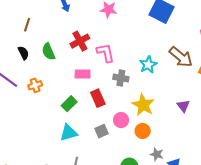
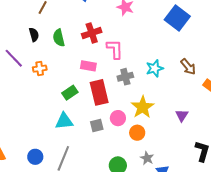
brown arrow: (181, 57) -> (188, 67), size x0.7
gray cross: (121, 78) -> (125, 77), turned -35
red rectangle: (98, 98) -> (99, 92), size x1.4

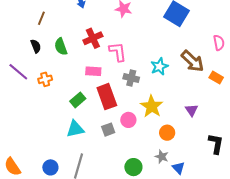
brown arrow: (188, 67) -> (193, 61), size x1.4
gray cross: (125, 77) -> (131, 78), turned 35
orange circle: (137, 133) -> (167, 133), moved

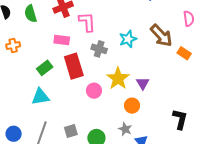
purple triangle: (192, 110) -> (143, 83), moved
gray square: (108, 130) -> (71, 131), moved

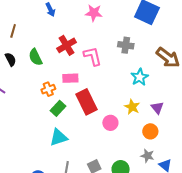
cyan star: (128, 39) -> (140, 77), moved
orange cross: (13, 45) -> (48, 89), moved
gray cross: (99, 49) -> (126, 45), moved
yellow star: (118, 78) -> (132, 107), size x0.7

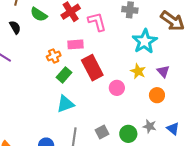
green semicircle: (35, 57) -> (39, 14), moved, turned -30
cyan star: (140, 77) -> (145, 41), size x1.4
gray star: (147, 156) -> (150, 126), moved

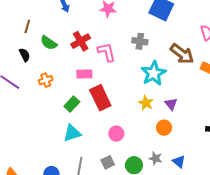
orange cross: (54, 56) -> (46, 80), moved
pink circle: (117, 88) -> (116, 134), moved

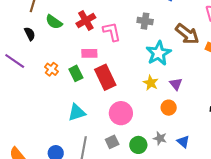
orange cross: (46, 80) -> (51, 69), moved, turned -32
green rectangle: (72, 104) -> (76, 73), moved, turned -70
pink circle: (116, 134) -> (121, 113), size x1.5

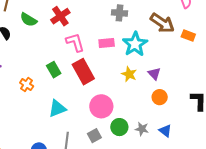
pink L-shape: (112, 32) -> (75, 42), moved
pink rectangle: (89, 53) -> (107, 43), moved
orange cross: (51, 69) -> (27, 85), moved
orange circle: (169, 108) -> (160, 97), moved
green circle: (138, 145) -> (119, 127), moved

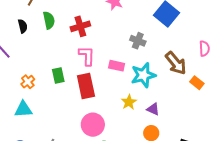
green semicircle: (29, 20) -> (49, 20), turned -150
purple triangle: (154, 74) -> (153, 109), turned -40
cyan triangle: (57, 108) -> (23, 109), moved

